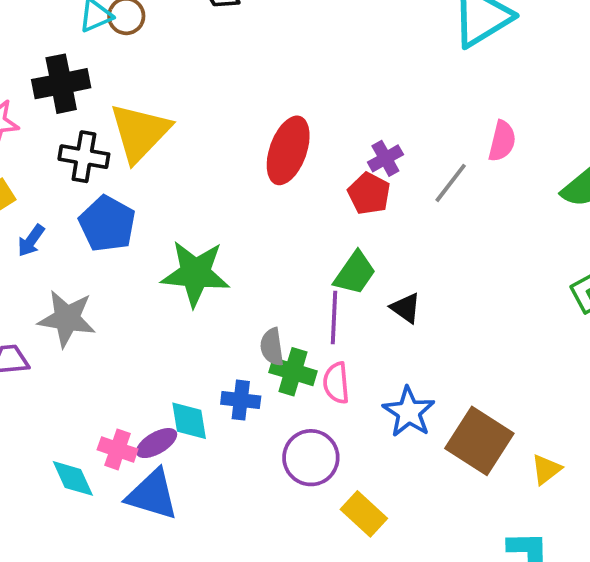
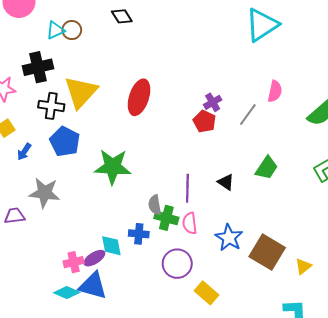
red ellipse: (288, 150) -> (139, 97), moved
green trapezoid: (355, 273) -> (267, 168), moved
pink cross: (118, 449) -> (74, 262), turned -30
cyan diamond: (73, 478) -> (67, 293), moved, turned -40

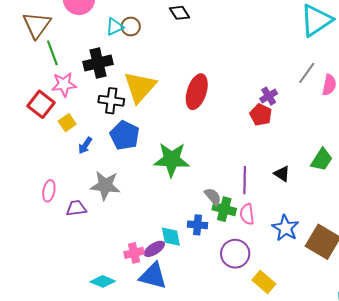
gray line: (248, 114) -> (307, 73), moved
gray semicircle: (155, 205) -> (213, 197), turned 150
cyan diamond: (67, 293) -> (103, 281), moved

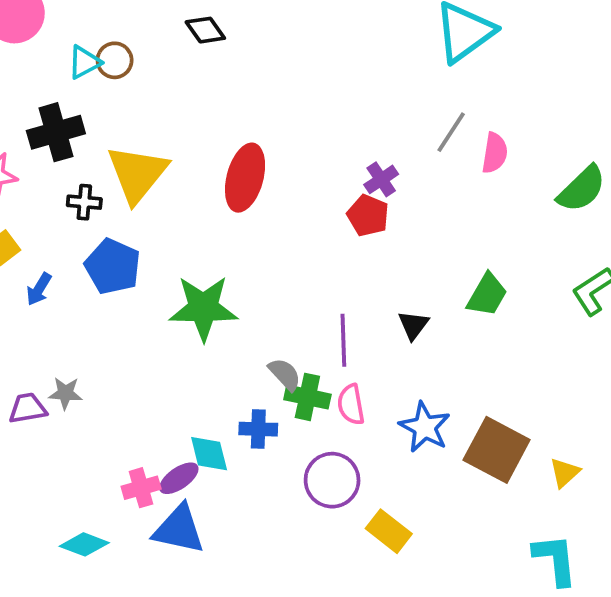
black cross: (111, 101) -> (84, 202), size x0.7
black triangle: (282, 174) -> (413, 325), turned 36
gray star: (105, 185) -> (65, 393), moved, size x0.6

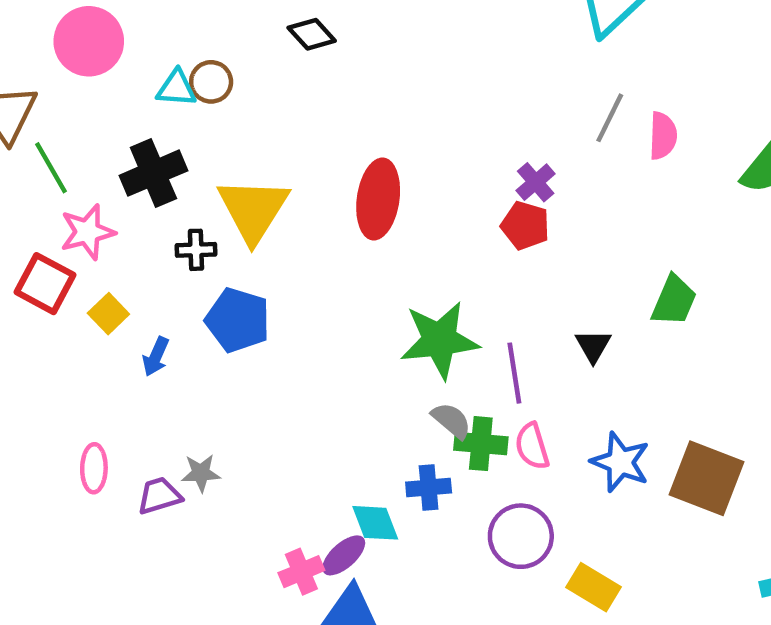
cyan triangle: (84, 62) -> (176, 88), turned 39
green star: (203, 308) -> (439, 340), moved

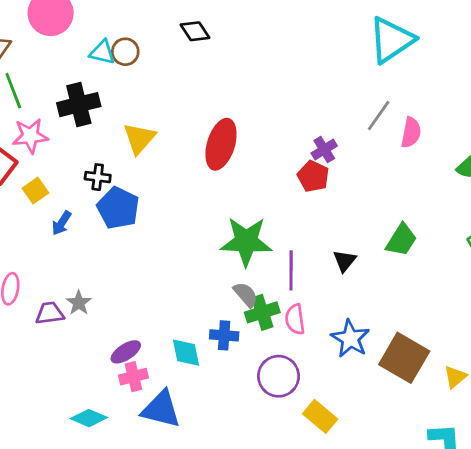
yellow triangle: (253, 210) -> (139, 138), size x0.7
black cross: (196, 250) -> (98, 177), moved
green cross: (481, 444) -> (262, 312), turned -32
gray star: (201, 473) -> (79, 303), turned 30
purple ellipse: (344, 555) -> (126, 352), moved

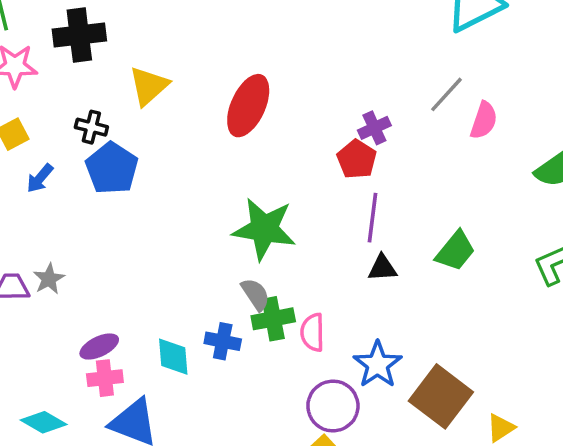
black triangle: (345, 261) -> (382, 268), turned 40
purple line: (291, 270) -> (372, 218), moved
purple circle: (279, 376) -> (333, 406), moved

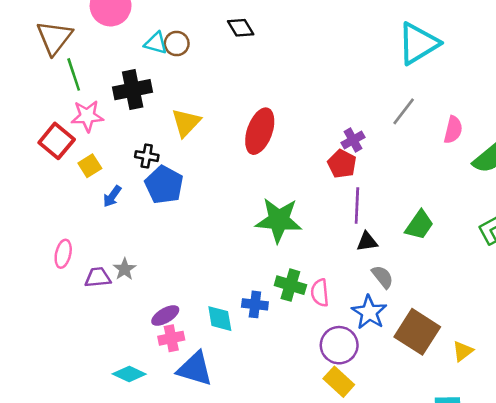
pink semicircle: (484, 120) -> (453, 130), moved
gray semicircle: (255, 294) -> (382, 277), moved
green cross: (273, 319) -> (290, 285), turned 32

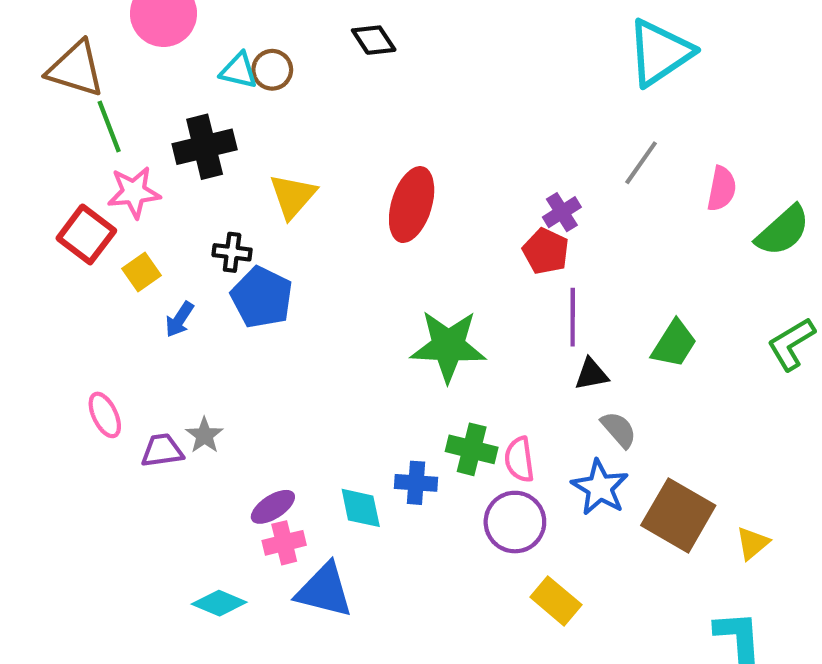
brown triangle: (54, 38) -> (76, 69), turned -48
pink ellipse: (63, 254) -> (105, 415), turned -36
purple circle: (339, 345) -> (515, 522), moved

